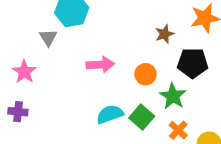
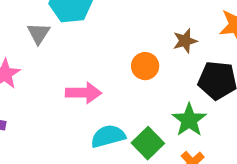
pink arrow: (100, 65) -> (83, 93), moved
orange circle: (146, 74) -> (145, 66), moved

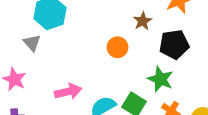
pink arrow: (83, 93) -> (68, 92), moved

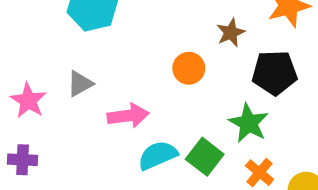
gray triangle: (32, 43) -> (80, 84), moved, turned 36
pink arrow: (68, 92) -> (128, 116), moved

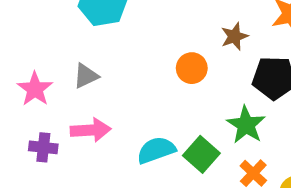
pink arrow: (128, 116) -> (91, 130), moved
purple cross: (23, 160) -> (43, 147), moved

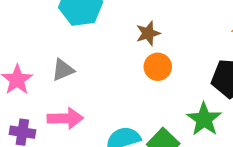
brown star: (234, 36) -> (148, 33), moved

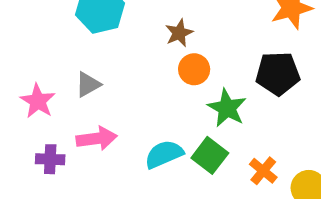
green star: (204, 119) -> (227, 108), moved

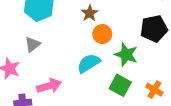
gray triangle: (88, 84) -> (33, 44), moved
cyan semicircle: (164, 154) -> (89, 63), moved

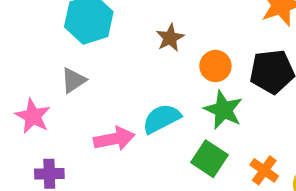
orange circle: (102, 34) -> (215, 66), moved
pink arrow: (49, 86) -> (114, 139), moved

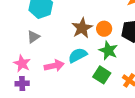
brown star: (170, 38) -> (82, 28), moved, size x1.5
pink star: (33, 116) -> (22, 64), moved

